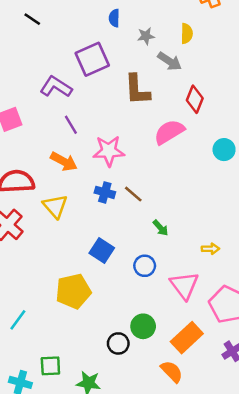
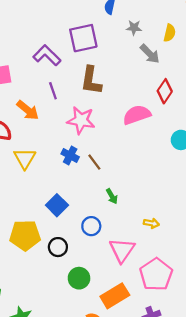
brown L-shape: (137, 90) -> (91, 80), moved
orange arrow: (64, 162) -> (28, 110), moved
black circle: (118, 343) -> (58, 247), moved

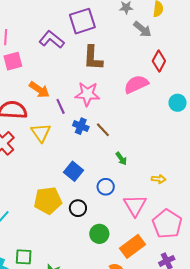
purple line: (53, 91) -> (61, 106), moved

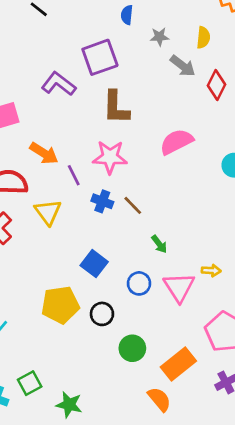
red diamond: (159, 61) -> (217, 85), moved
pink triangle: (135, 205) -> (179, 287), moved
green square: (24, 257) -> (30, 383), turned -30

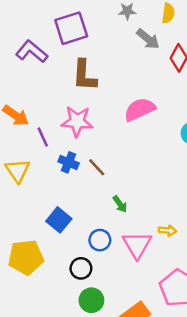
black circle: (102, 314) -> (81, 268), moved

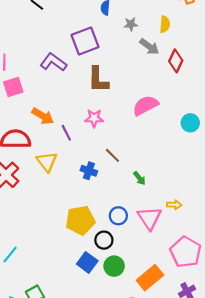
pink star: (77, 121) -> (94, 118), size x0.7
blue cross: (69, 162) -> (89, 171), moved
green arrow: (120, 204) -> (139, 178), moved
blue square: (59, 220) -> (87, 262), moved
yellow pentagon: (26, 257) -> (80, 220), moved

